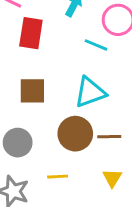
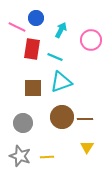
cyan line: (96, 45) -> (55, 57), moved
cyan triangle: (90, 92) -> (61, 82), moved
yellow line: (58, 177) -> (47, 157), moved

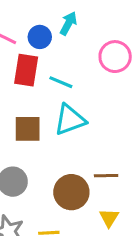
blue circle: (36, 18) -> (40, 37), moved
cyan arrow: (61, 30) -> (68, 23), moved
brown circle: (62, 117) -> (71, 192), moved

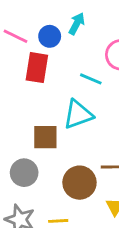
cyan line: (61, 82) -> (91, 79), moved
brown square: (28, 129) -> (45, 137), moved

